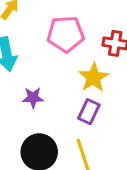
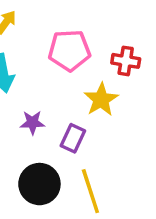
purple rectangle: (89, 112) -> (73, 138), moved

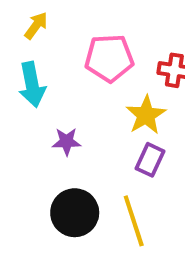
purple rectangle: (73, 138) -> (150, 160), moved

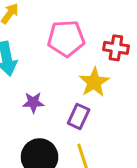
purple rectangle: (150, 160) -> (79, 116), moved

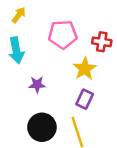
purple rectangle: (79, 116) -> (85, 99), moved

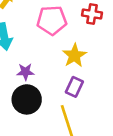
red cross: (102, 42) -> (92, 14), moved
black circle: (42, 127) -> (27, 99), moved

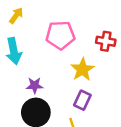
red cross: (92, 14) -> (106, 41), moved

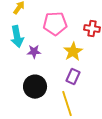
purple star: (35, 85) -> (34, 52), moved

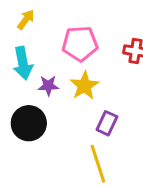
yellow star: (73, 52) -> (84, 86), moved
black circle: (35, 87) -> (29, 123), moved

